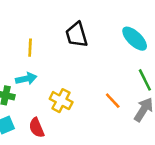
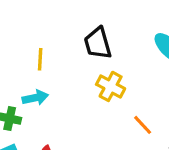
yellow cross: (61, 101) -> (111, 86), moved

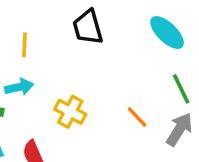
yellow cross: (111, 86) -> (70, 112), moved

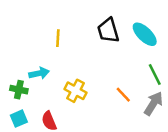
black trapezoid: (88, 27) -> (108, 30), moved
yellow line: (24, 45) -> (58, 38), moved

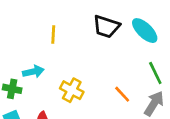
black trapezoid: (108, 30) -> (106, 27), turned -56

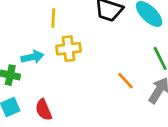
yellow cross: (72, 90) -> (69, 49), moved, turned -35

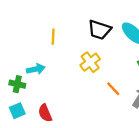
yellow cross: (69, 49) -> (90, 62), moved, turned -30

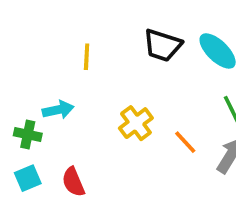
yellow cross: (90, 62) -> (136, 123), moved

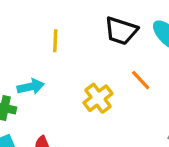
orange line: (185, 142) -> (141, 80), moved

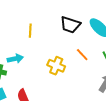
yellow cross: (98, 98) -> (56, 66), turned -30

